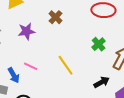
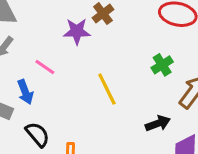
purple star: (27, 31) -> (77, 31), moved
pink line: (31, 66) -> (45, 67), moved

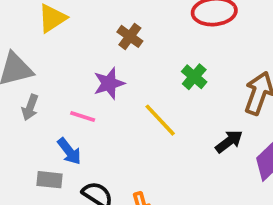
purple star: (77, 31) -> (109, 83), moved
green cross: (162, 65) -> (194, 77), moved

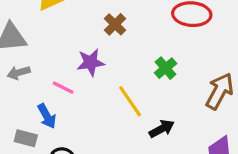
gray arrow: (30, 107) -> (19, 73), turned 45
black arrow: (229, 141) -> (162, 129), moved

